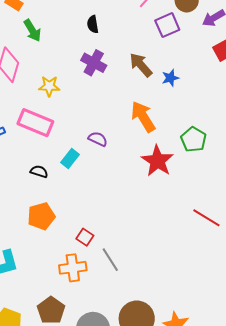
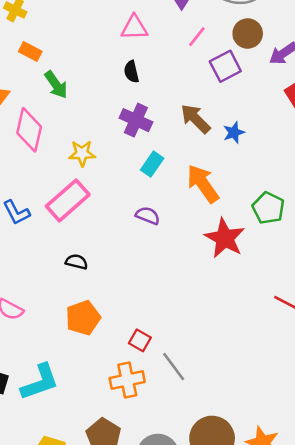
pink rectangle: (35, 123) -> (68, 200), turned -60
cyan rectangle: (70, 158) -> (152, 164), moved

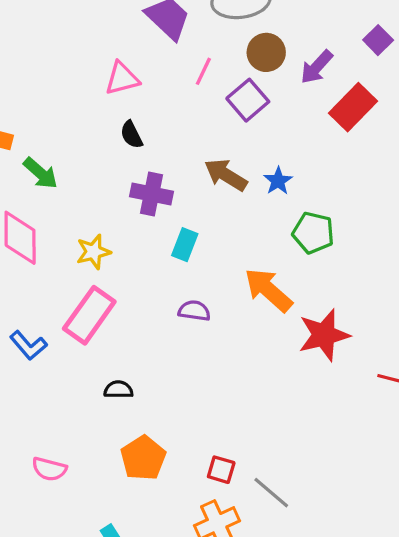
orange arrow: (203, 184) -> (268, 290), moved
green pentagon: (268, 208) -> (313, 233), moved
red star: (225, 238) -> (324, 335), moved, turned -30

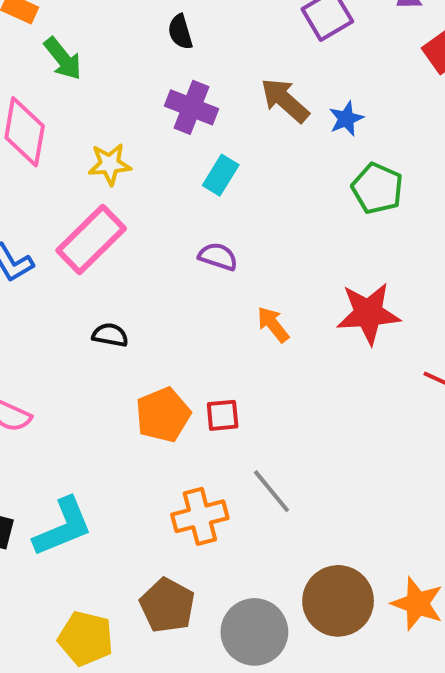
orange arrow: (268, 290) -> (273, 324), moved, size x0.6
orange pentagon: (143, 458) -> (163, 415), moved
red square: (221, 470) -> (223, 415), moved, turned -32

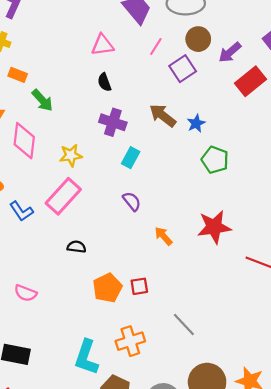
purple semicircle: (218, 256) -> (132, 201), turned 36
gray line: (272, 491) -> (184, 325), moved
cyan L-shape: (63, 527) -> (86, 357), moved, turned 135

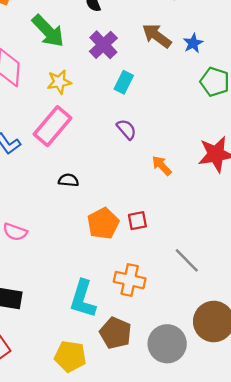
green arrow: (42, 100) -> (48, 31), moved, size x1.4
purple cross: (113, 122) -> (103, 45), turned 30
orange cross: (130, 341) -> (130, 280), turned 32

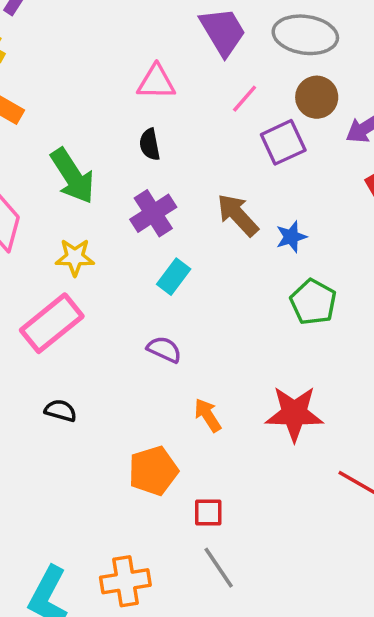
purple semicircle: (126, 129) -> (164, 349), turned -35
red square: (137, 221) -> (208, 513), moved
orange pentagon: (103, 223) -> (153, 471), moved
orange cross: (130, 280) -> (125, 581), turned -32

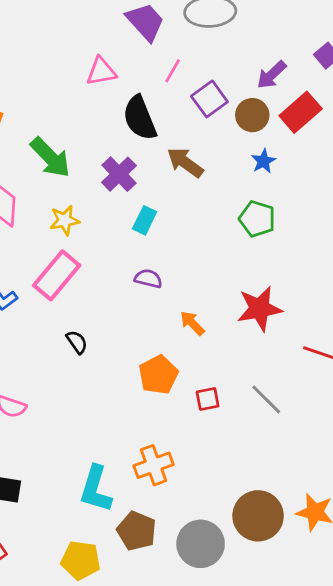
brown circle: (317, 97) -> (252, 115), moved
black semicircle: (150, 144) -> (140, 118), moved, size x1.8
blue star: (291, 237) -> (264, 161), moved
black semicircle: (61, 411) -> (77, 342), turned 50
gray line: (219, 568) -> (266, 399), moved

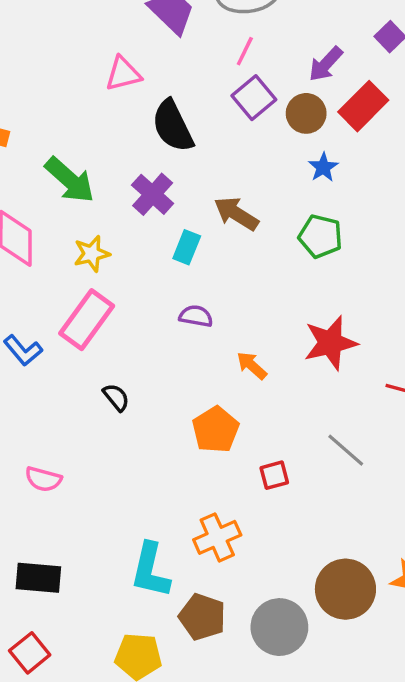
pink line: (173, 71) -> (245, 51), moved
brown arrow: (185, 162) -> (236, 214), moved
red square: (208, 399) -> (274, 475), moved

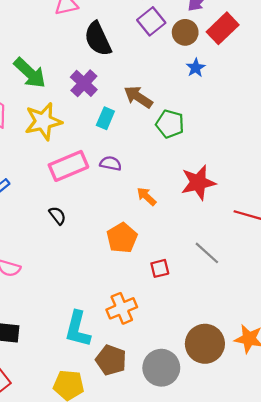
green pentagon: (320, 236) -> (170, 124), moved
yellow star: (92, 254) -> (43, 121), size x1.6
pink rectangle: (87, 320) -> (68, 166), moved, turned 30

